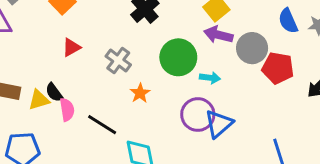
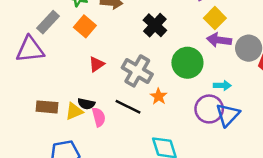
gray cross: (118, 60) -> (137, 71), size x1.4
cyan arrow: (210, 78) -> (222, 85), moved
black semicircle: (54, 92) -> (86, 104), turned -35
black line: (102, 125) -> (128, 107), moved

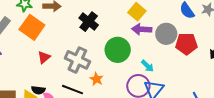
orange square: (85, 26) -> (32, 27), size x1.4
cyan arrow: (222, 85) -> (147, 66), turned 48

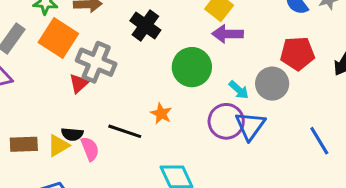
gray circle: (166, 34) -> (272, 84), moved
gray cross: (77, 60) -> (96, 62), moved

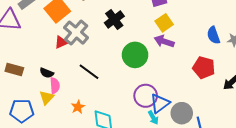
gray circle: (272, 84) -> (182, 113), moved
cyan arrow: (239, 90) -> (153, 118), moved
orange star: (161, 114) -> (78, 107), moved
black line: (125, 131) -> (89, 72), moved
yellow triangle: (58, 146) -> (47, 98), moved, turned -35

